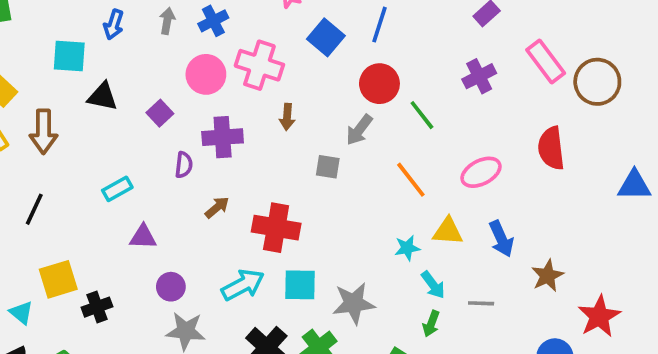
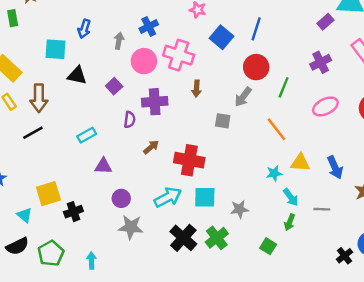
gray arrow: (167, 21) -> (119, 41), moved
green line: (422, 115) -> (284, 87), turned 60
pink ellipse: (481, 172) -> (325, 106), moved
black line: (34, 209) -> (33, 133), moved, turned 36
gray star: (354, 303) -> (239, 209), size x0.7

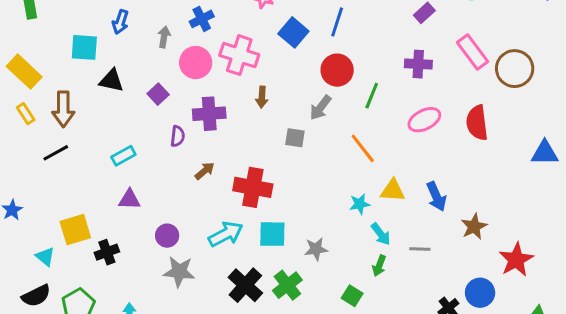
purple cross: (321, 62) -> (418, 64), turned 30
purple triangle: (103, 166) -> (129, 199), moved

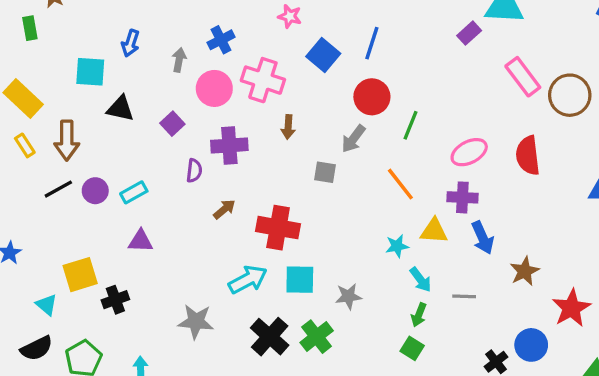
purple cross: (418, 64) -> (462, 197), moved
purple circle: (167, 236) -> (95, 191), moved
green square: (352, 296) -> (412, 348), moved

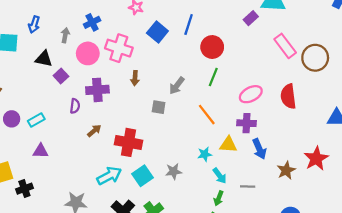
red circle: (372, 97) -> (212, 47), moved
black triangle: (120, 109) -> (44, 59), moved
cyan square: (300, 280) -> (142, 176), turned -36
gray star: (348, 296) -> (174, 171), moved
red star: (571, 308) -> (316, 159), moved

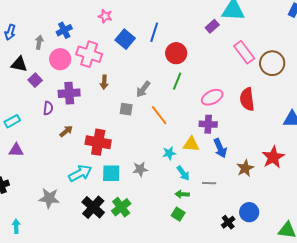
orange line: (207, 115) -> (159, 115), moved
cyan square: (142, 176) -> (111, 173), turned 36
green arrow: (219, 198) -> (182, 194), turned 72

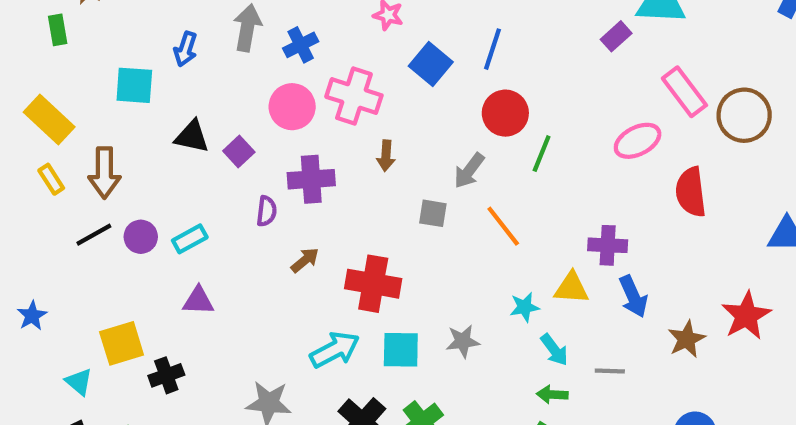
gray arrow: (39, 42) -> (247, 28), moved, size x1.5
red circle: (176, 53) -> (505, 113), moved
black triangle: (19, 64) -> (192, 137), moved
pink ellipse: (212, 97) -> (638, 141), moved

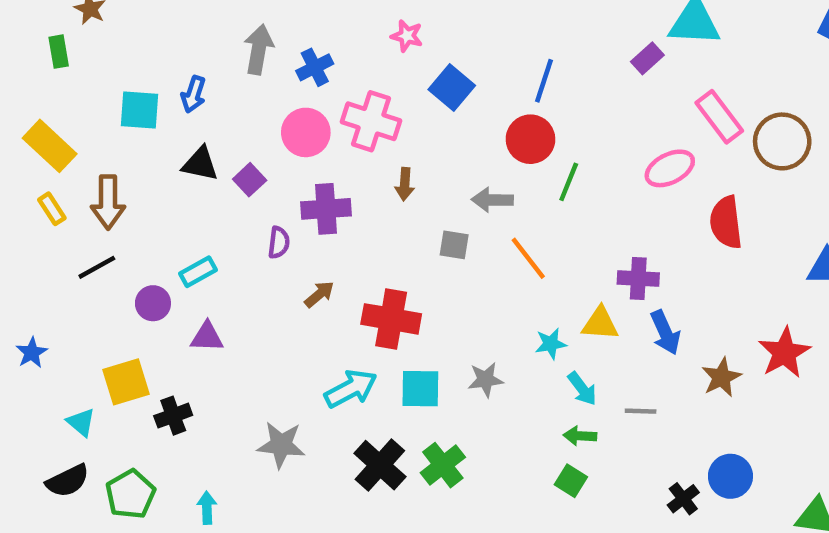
blue arrow: (186, 49) -> (193, 94), moved
blue line: (493, 49) -> (544, 81), moved
gray arrow: (469, 171) -> (492, 200), turned 54
purple circle: (141, 237) -> (153, 303), moved

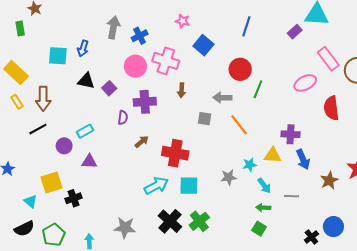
blue line: (544, 81) -> (246, 26), moved
gray star: (486, 380) -> (229, 177), moved
gray star: (281, 445) -> (125, 228), moved

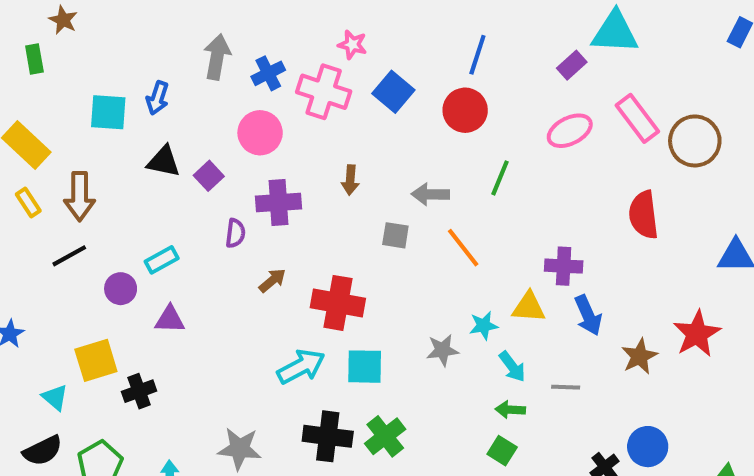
pink cross: (166, 61) -> (324, 92), moved
red circle: (240, 69) -> (465, 110), moved
pink ellipse: (305, 83) -> (570, 131), moved
black cross: (170, 221) -> (328, 436), turned -35

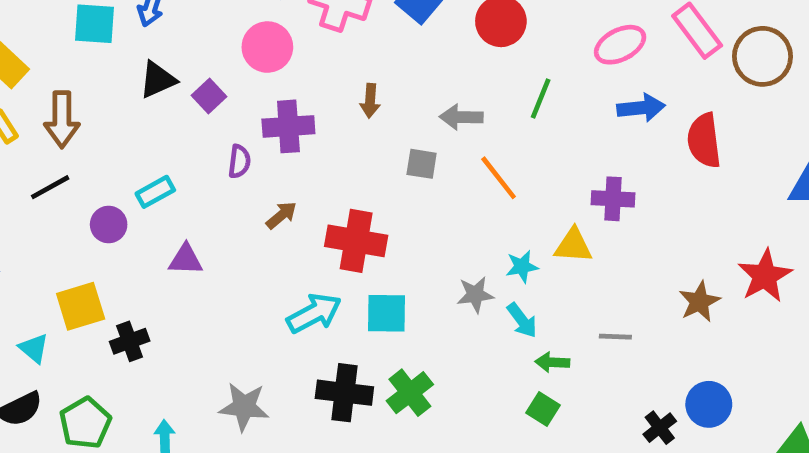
black triangle: (164, 161) -> (158, 80), turned -36
blue arrow: (588, 315) -> (641, 108), moved, turned -72
purple triangle: (170, 319) -> (186, 260), moved
cyan arrow: (512, 367) -> (522, 320), moved

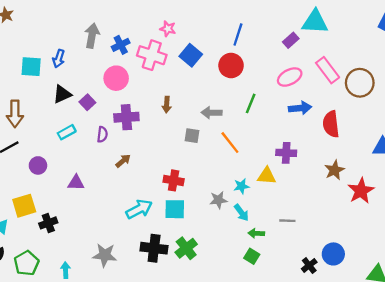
cyan rectangle: (155, 192) -> (67, 132), moved
red cross: (356, 241) -> (174, 180), moved, size x0.7
brown star: (699, 302) -> (334, 170), moved

